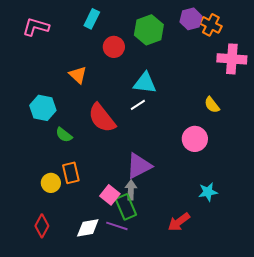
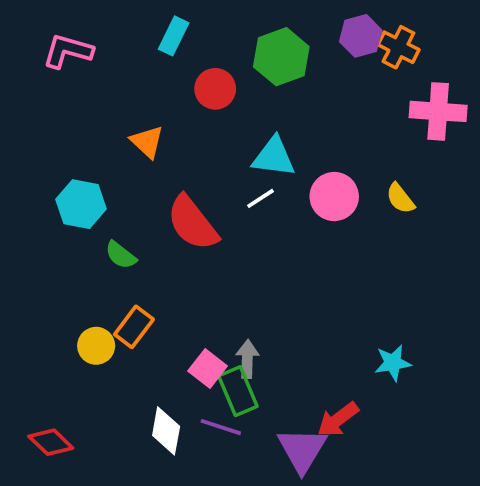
pink circle: (195, 139) -> (334, 197), moved
purple triangle: (139, 166) -> (302, 450), moved, turned -32
orange rectangle: (71, 173) -> (134, 327), turned 50
red diamond: (42, 226) -> (51, 442), moved, turned -75
white diamond: (88, 228) -> (166, 431), turned -70

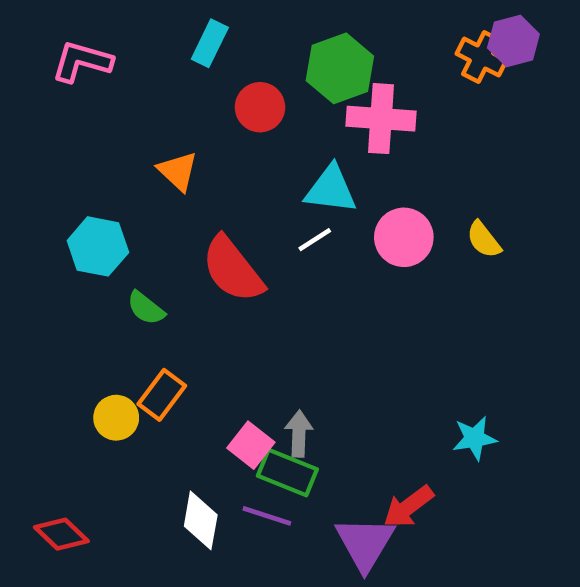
purple hexagon: (361, 36) -> (513, 41), moved
pink cross: (438, 111) -> (381, 119), moved
green rectangle: (238, 391) -> (287, 472), turned -45

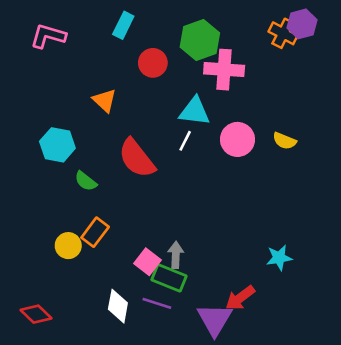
white line: (315, 240) -> (185, 141), turned -30
yellow semicircle: (484, 240) -> (285, 141), turned -30

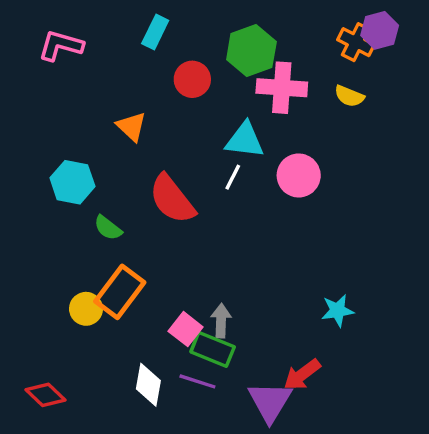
yellow semicircle: (285, 141) -> (349, 96), moved
orange rectangle: (95, 232) -> (120, 292), size x1.4
cyan star: (279, 258) -> (337, 311), moved

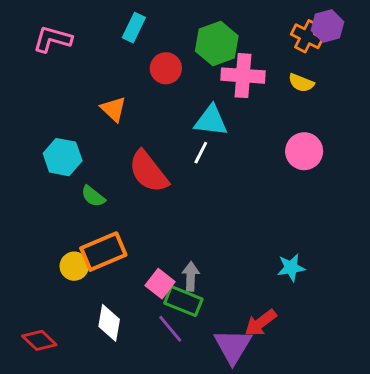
pink circle: (299, 175) -> (304, 151), moved
orange rectangle: (120, 292) -> (103, 252), turned 30
purple line: (197, 381) -> (170, 329), turned 32
white diamond: (148, 385) -> (109, 323), moved

